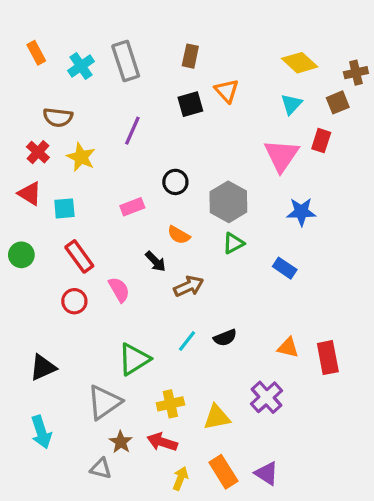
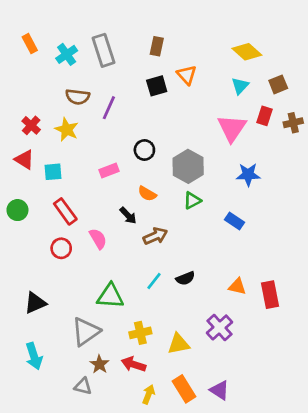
brown cross: (356, 73) -> (293, 123), moved
brown semicircle: (58, 117) -> (78, 97), moved
green triangle: (134, 359) -> (110, 296), turned 36

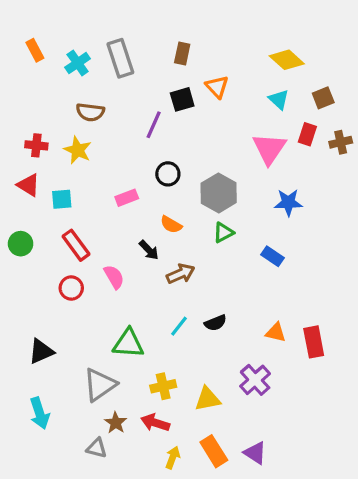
cyan triangle: (240, 86) -> (279, 99), turned -30
purple line: (109, 108) -> (154, 125), moved
red cross: (31, 125) -> (36, 145), turned -36

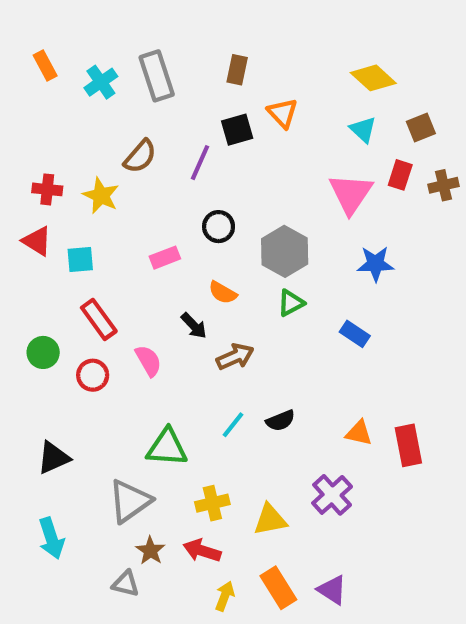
brown semicircle: (90, 112) -> (140, 156), moved, turned -56
green circle: (21, 244) -> (43, 352), moved

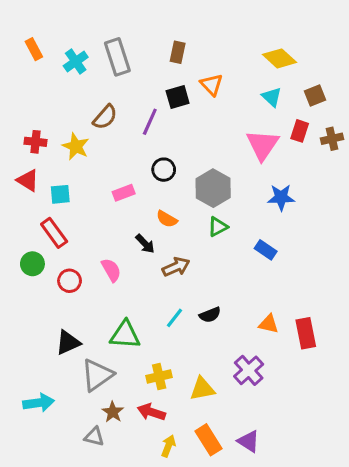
red rectangle: (99, 319) -> (54, 233), moved
black triangle: (53, 458) -> (68, 343), moved
cyan arrow: (51, 538) -> (39, 403), turned -80

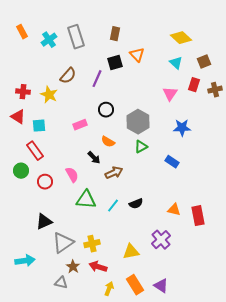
pink triangle: (263, 145) -> (170, 94), size x0.7
green triangle: (125, 335) -> (86, 200), moved
yellow cross: (159, 377) -> (92, 244), moved

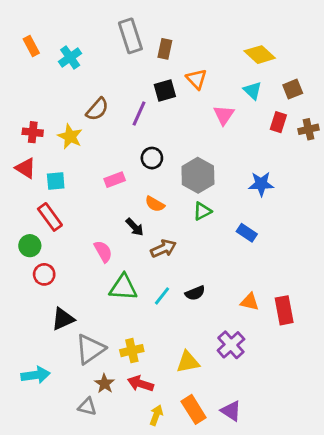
gray rectangle: (76, 37) -> (130, 36), moved
pink triangle: (170, 94) -> (224, 115), moved
red circle: (45, 182) -> (44, 274), moved

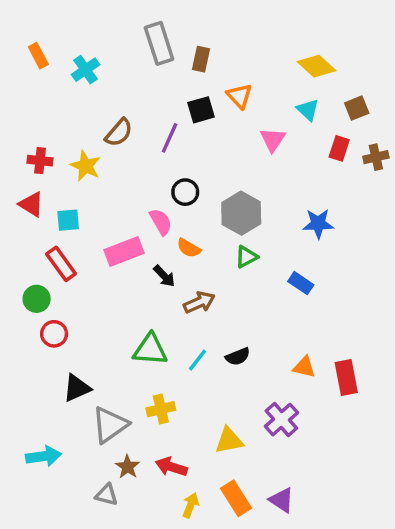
pink rectangle: (115, 180) -> (124, 252), moved, size x1.5
pink semicircle: (103, 251) -> (161, 222), moved
yellow cross: (132, 351) -> (161, 409), moved

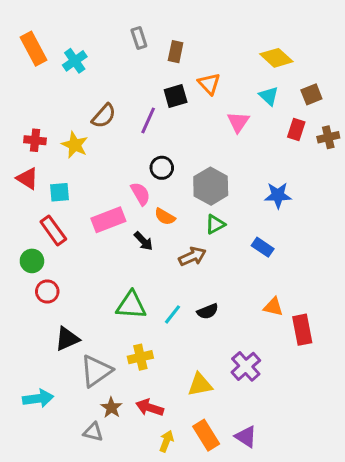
gray rectangle: (159, 43) -> (139, 38), size x0.6
orange rectangle: (38, 56) -> (34, 49), size x1.5
brown arrow: (199, 302) -> (192, 256), moved
orange triangle: (304, 367) -> (273, 307), moved

